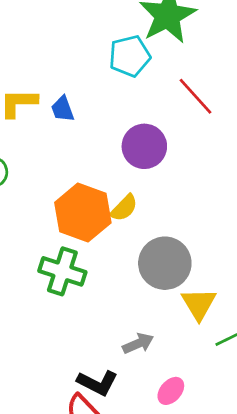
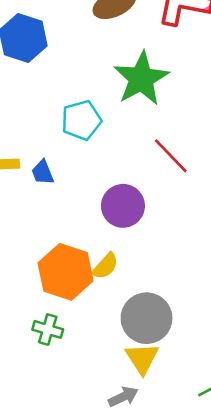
cyan pentagon: (130, 56) -> (81, 120), moved
green cross: (62, 271) -> (48, 329), size x0.7
yellow triangle: (199, 304) -> (142, 358), moved

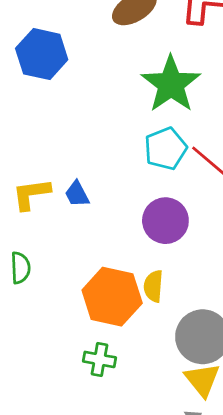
cyan pentagon: (81, 120) -> (166, 149), moved
yellow semicircle: (105, 266) -> (153, 286), turned 148

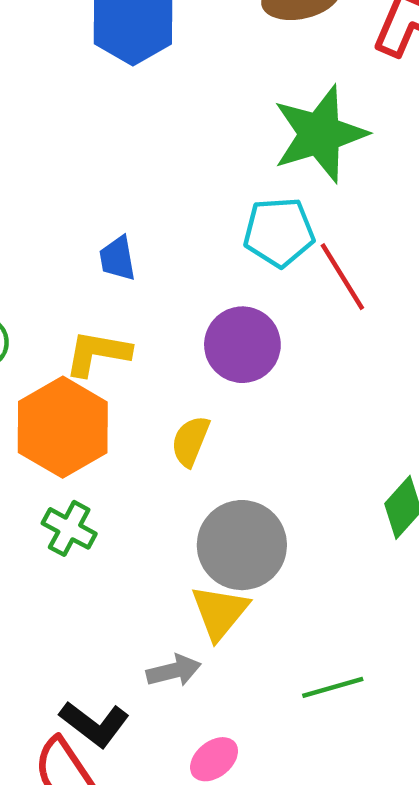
yellow L-shape: (31, 194) -> (98, 353), moved
orange hexagon: (112, 297) -> (63, 427), moved

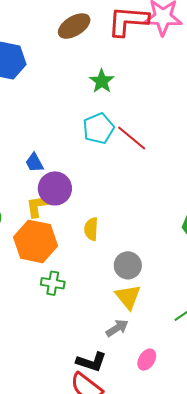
green star: (320, 134) -> (102, 81), size x0.6
purple circle: (242, 345) -> (55, 188), moved
gray circle: (242, 545) -> (128, 265), size x0.7

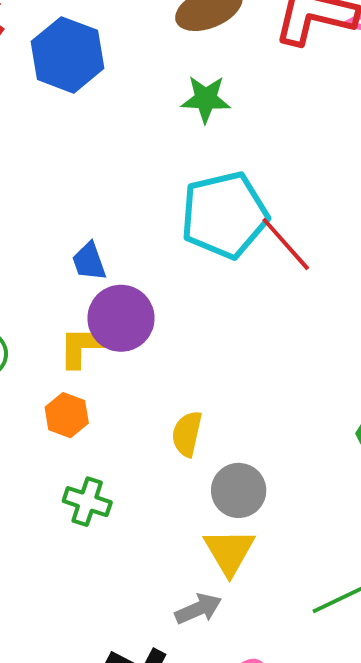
green star: (102, 81) -> (206, 99), moved, turned 30
cyan pentagon: (99, 128) -> (224, 215), size x1.4
yellow semicircle: (91, 229) -> (187, 434), moved
orange hexagon: (36, 241) -> (67, 415), size x0.5

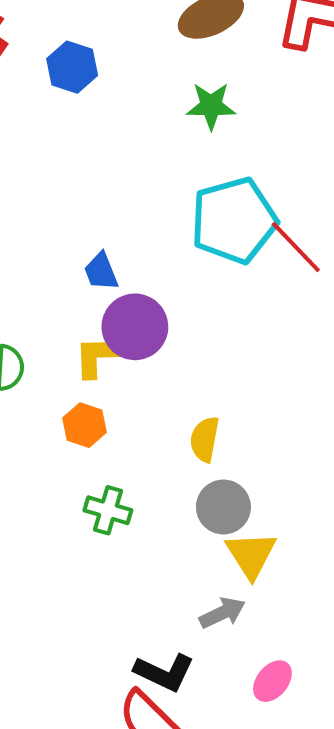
blue hexagon: (67, 55) -> (72, 67), size x0.7
gray circle: (239, 490) -> (223, 507), moved

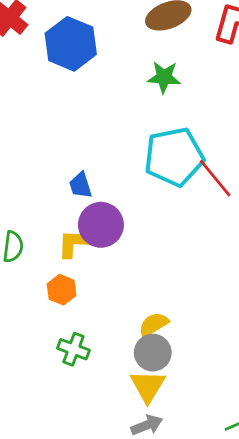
blue hexagon: (72, 67) -> (71, 44), size x1.5
yellow semicircle: (205, 439) -> (153, 324), moved, turned 44
yellow triangle: (251, 555) -> (148, 386), moved

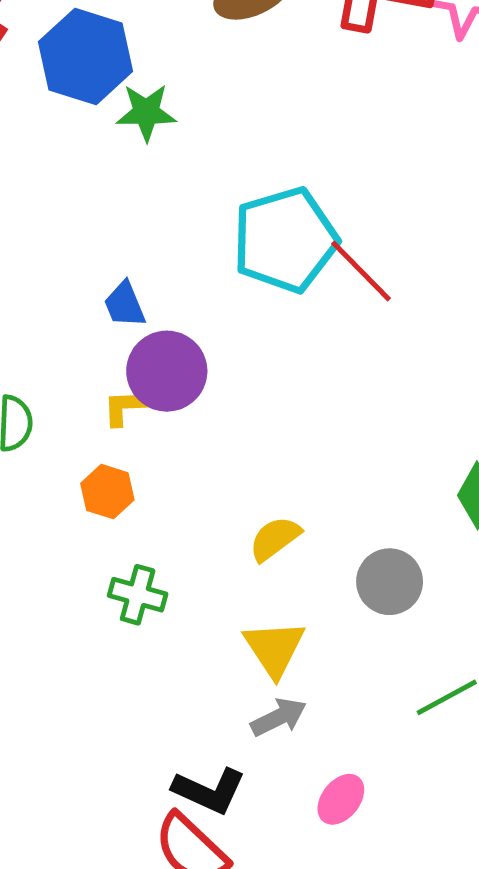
green star: (164, 77) -> (146, 112), moved
yellow L-shape: (76, 243) -> (126, 407), size x0.7
gray circle: (153, 353) -> (390, 582), moved

